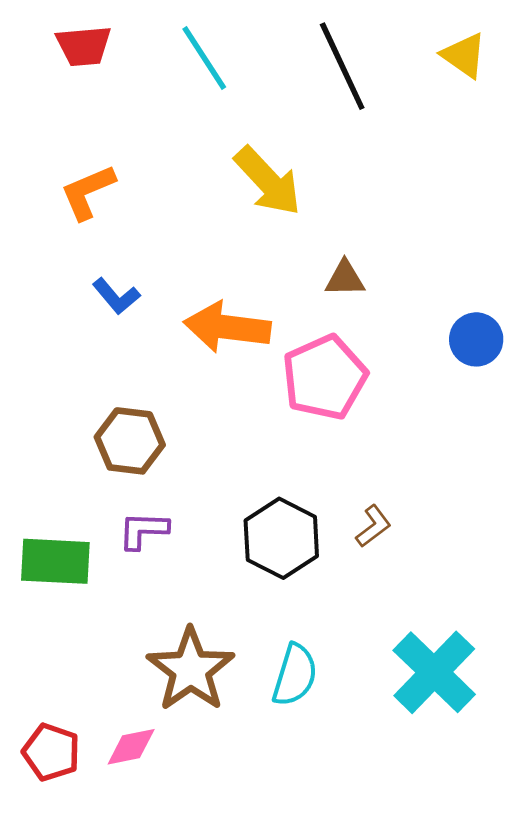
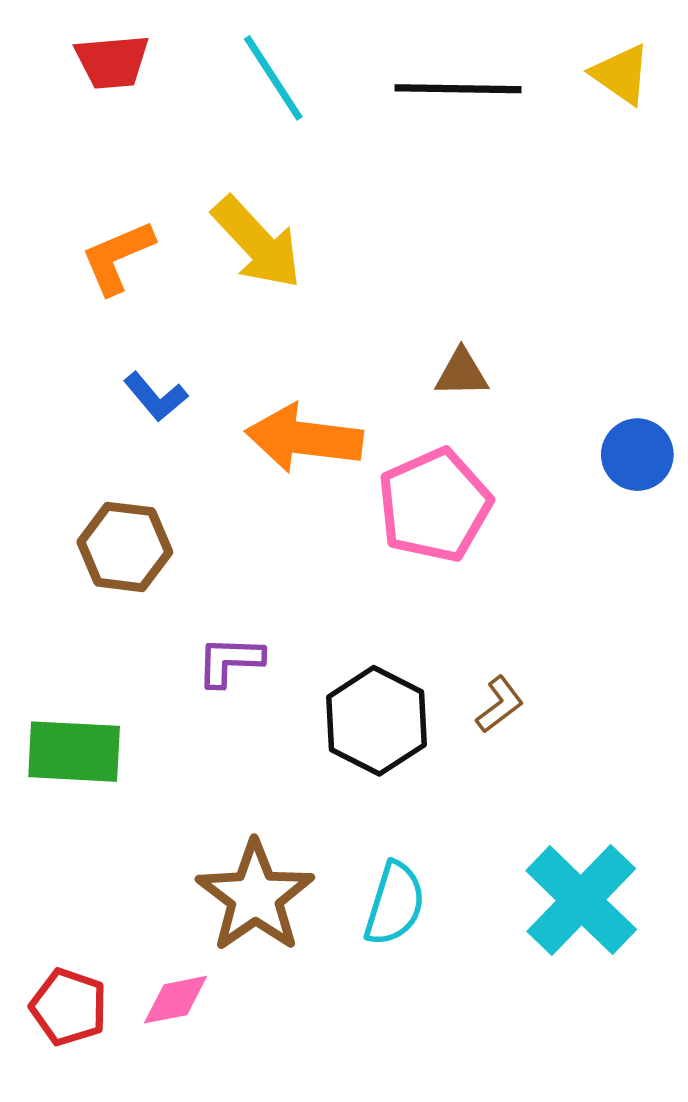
black line: (342, 66) -> (458, 89), turned -64
yellow arrow: (268, 181) -> (257, 243), moved
brown hexagon: (130, 441) -> (125, 547), moved
purple L-shape: (143, 530) -> (230, 661), moved

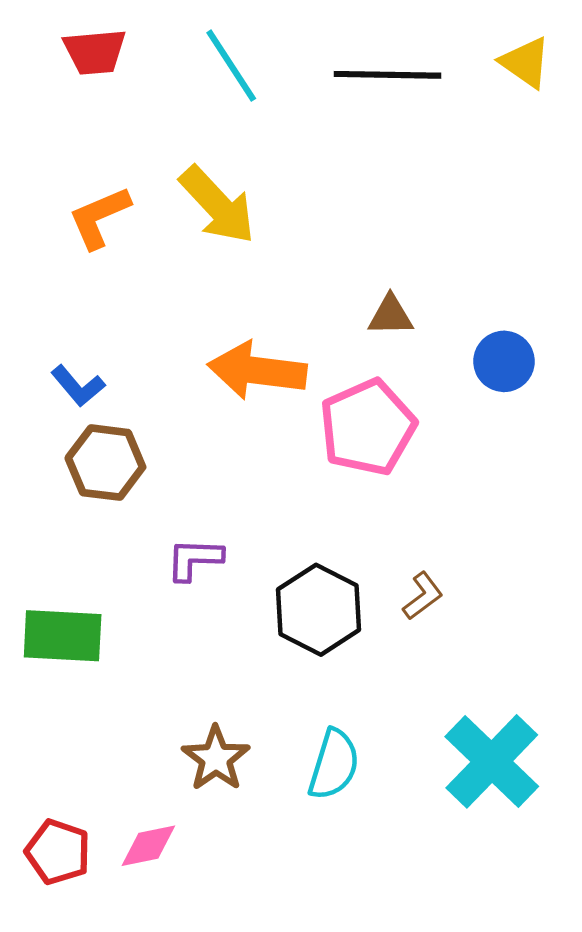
blue L-shape: (156, 397) -> (78, 386), moved
blue circle: (637, 455) -> (504, 361), moved
brown star: (255, 896) -> (216, 758), size x0.7

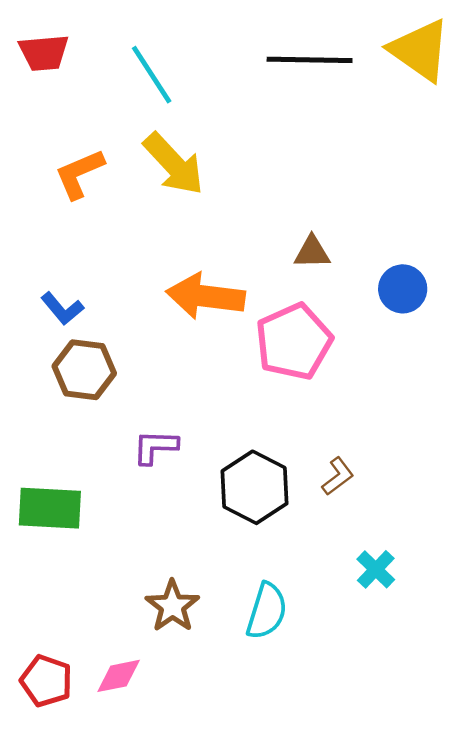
red trapezoid: (95, 52) -> (44, 53), moved
yellow triangle: (525, 62) -> (420, 50), size x1.5
cyan line: (231, 66) -> (152, 75), moved
cyan cross: (492, 761) -> (376, 569), moved, size x0.5

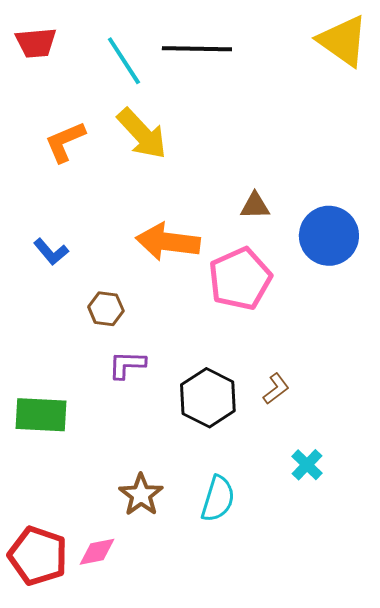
black line: (310, 60) -> (197, 49), moved
blue circle: (403, 289) -> (329, 236), size x1.5
brown hexagon: (84, 370) -> (106, 309), moved, size x0.7
red pentagon: (46, 681) -> (38, 556), size x1.4

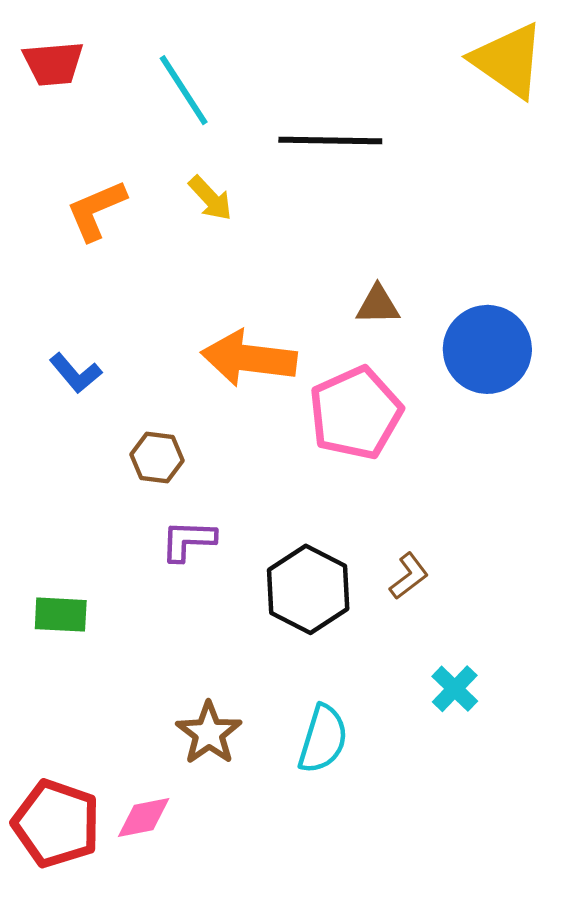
black line: (197, 49) -> (330, 140), moved
yellow arrow: (142, 134) -> (210, 198), size x0.6
green rectangle: (41, 415) -> (61, 615), size x0.7

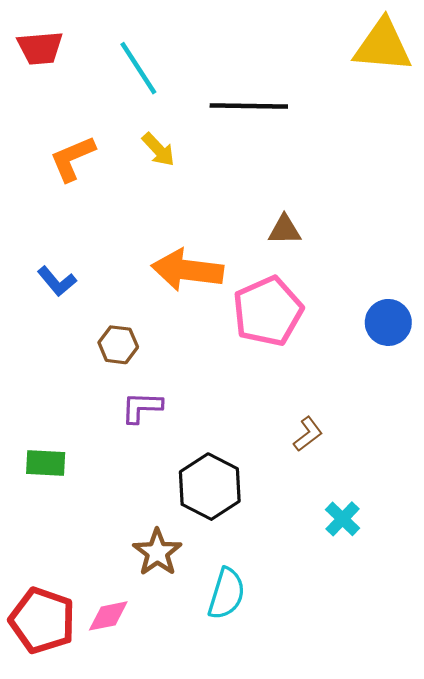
yellow triangle: (508, 60) -> (383, 46), turned -30
blue circle: (487, 349) -> (388, 322), moved, size x0.7
black hexagon: (308, 589) -> (210, 487), moved
cyan semicircle: (323, 739) -> (226, 594), moved

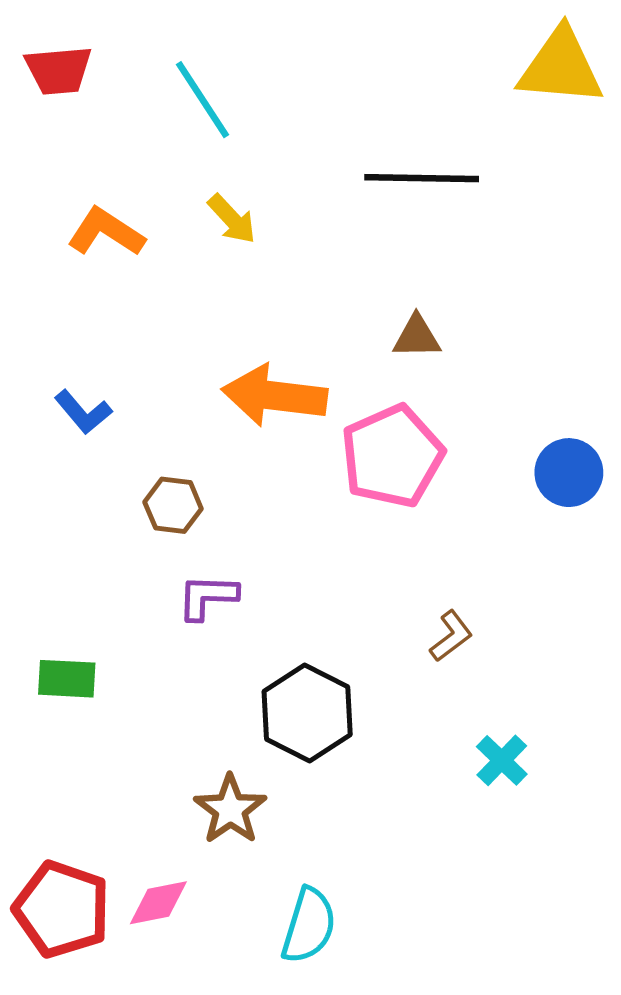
black line: (249, 106) -> (422, 178), moved
orange L-shape: (72, 158) -> (106, 232), turned 56
cyan semicircle: (226, 594) -> (309, 926), moved

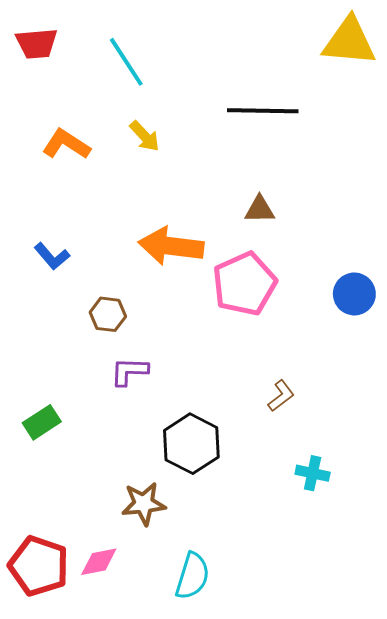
green rectangle: (67, 679) -> (42, 422), turned -36
cyan cross: (502, 760) -> (313, 473), turned -32
brown star: (230, 809) -> (144, 504), turned 30

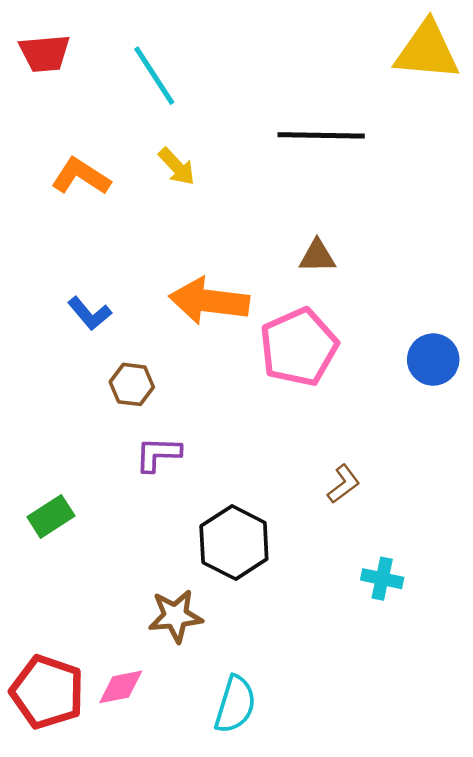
blue L-shape: (52, 256) -> (90, 313), moved

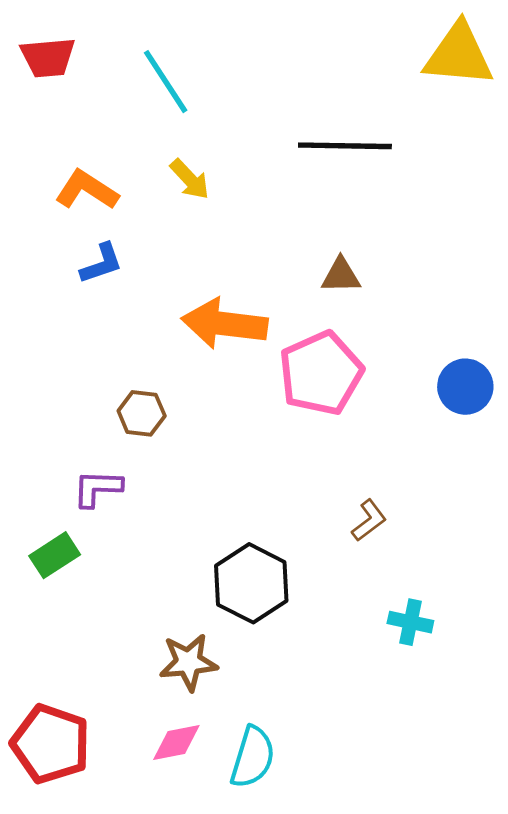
blue L-shape: (90, 313) -> (101, 264), moved, turned -69
purple L-shape: (158, 454) -> (97, 488), moved
pink diamond: (121, 687) -> (176, 742), moved

